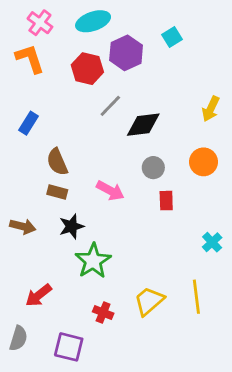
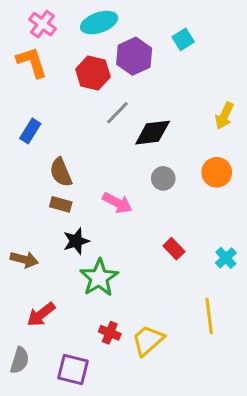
red rectangle: (166, 201) -> (174, 249), moved, turned -42
brown arrow: (23, 226) -> (24, 259), moved
yellow trapezoid: (149, 301) -> (148, 340), moved

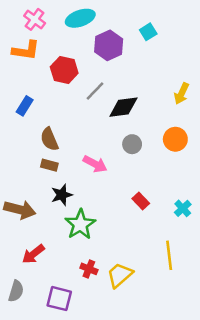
orange L-shape: (32, 62) -> (26, 50), turned 116
red hexagon: (93, 73) -> (64, 70), moved
brown arrow: (24, 259) -> (20, 210), size x1.4

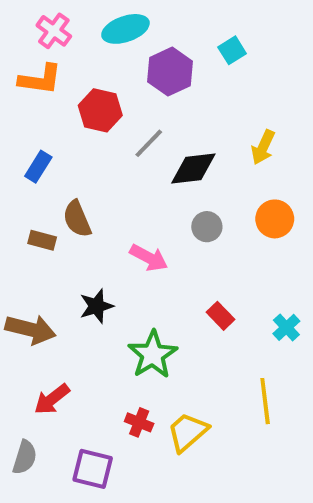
yellow arrow: (182, 94) -> (263, 147), moved
brown rectangle: (49, 165) -> (42, 240), moved
green star: (80, 224) -> (153, 355), moved

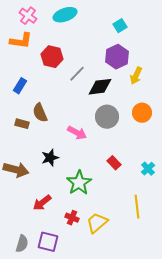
purple hexagon: (170, 72) -> (117, 57), moved
gray circle: (207, 227) -> (107, 117), size x1.5
red arrow: (52, 399) -> (42, 203), moved
gray semicircle: (25, 457) -> (22, 244), moved

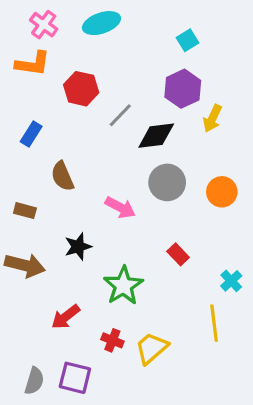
orange circle: (142, 113) -> (222, 192), moved
brown rectangle: (22, 124) -> (25, 211), moved
cyan cross: (148, 169) -> (231, 281), moved

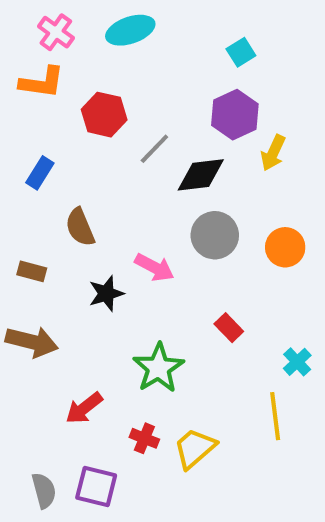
black star: (78, 247) -> (106, 294), moved
gray semicircle: (34, 381) -> (44, 491), turned -32

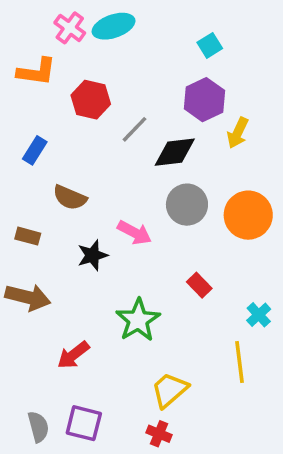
pink cross: (56, 32) -> (70, 28), moved
brown semicircle: (80, 227) -> (70, 198), turned -44
orange circle: (285, 247) -> (248, 215), size x1.4
red cross: (144, 438) -> (159, 434), moved

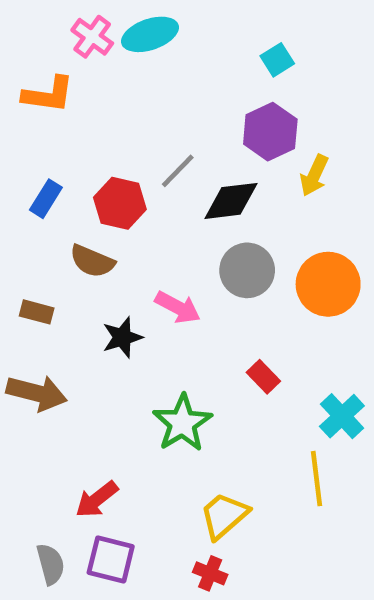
red hexagon: (91, 100) -> (120, 203), moved
cyan cross: (259, 315) -> (342, 416), size x1.4
red arrow: (73, 355) -> (97, 499), moved

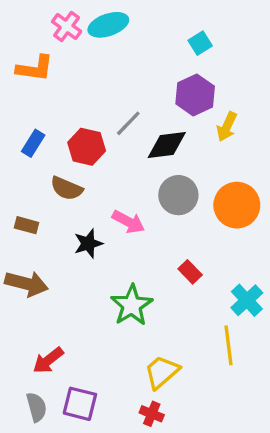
red arrow: (97, 499) -> (48, 360), moved

